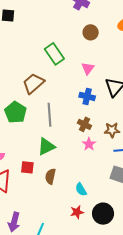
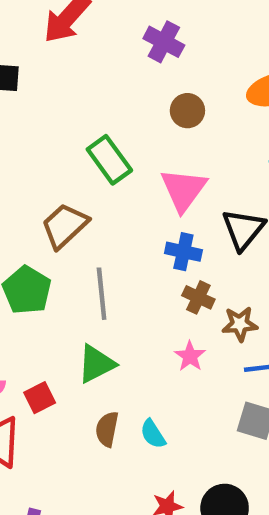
pink triangle: (88, 68) -> (183, 190), size x1.6
brown cross: (84, 124) -> (198, 297), moved
red square: (27, 167) -> (40, 398), moved, turned -32
cyan semicircle: (81, 189) -> (153, 434), moved

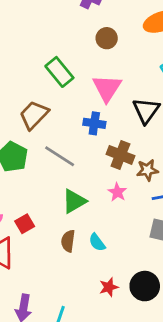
blue cross: (183, 252) -> (94, 123), moved
gray line: (102, 294) -> (60, 156), turned -48
brown cross: (198, 297) -> (120, 155), size x1.4
green triangle: (96, 364) -> (74, 201), moved

